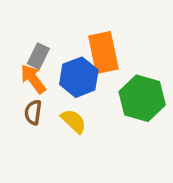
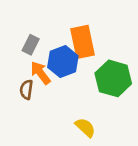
orange arrow: (33, 79) -> (40, 73), moved
yellow semicircle: (74, 121) -> (85, 127), moved

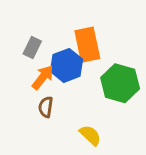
orange arrow: (40, 73) -> (43, 77), turned 75
brown semicircle: (26, 90) -> (46, 107), moved

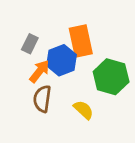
brown semicircle: (46, 107) -> (42, 99), size x1.4
yellow semicircle: (90, 135) -> (84, 110), moved

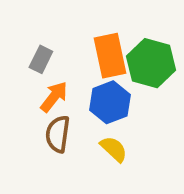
blue hexagon: (61, 60) -> (110, 102), moved
green hexagon: (111, 77) -> (151, 63), moved

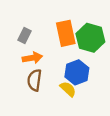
orange arrow: (54, 97) -> (32, 58), turned 42
blue hexagon: (110, 102) -> (77, 72), moved

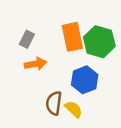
brown semicircle: (35, 80) -> (54, 103), moved
yellow semicircle: (68, 89) -> (74, 109), moved

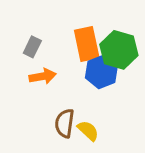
blue hexagon: (85, 80) -> (101, 72), moved

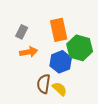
green hexagon: (119, 50) -> (80, 48), moved
blue hexagon: (101, 72) -> (61, 62), moved

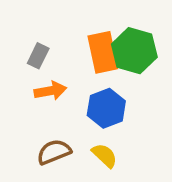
green hexagon: (80, 48) -> (134, 51), moved
brown semicircle: (44, 84) -> (54, 152), moved, turned 60

